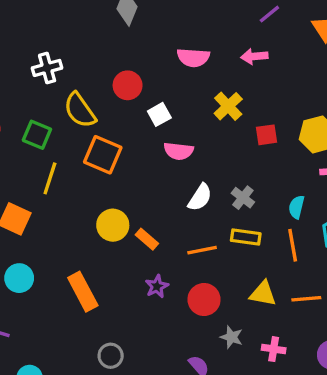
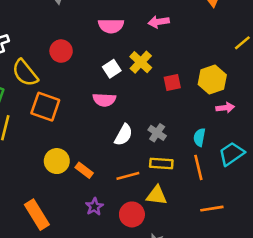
white square: (159, 114) -> (112, 69), moved
yellow triangle: (263, 294) -> (157, 195), moved

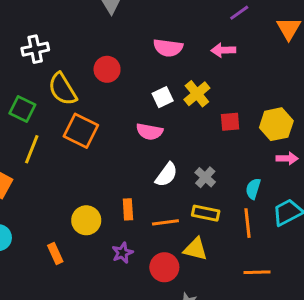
yellow circle: (57, 161) -> (86, 220), moved
orange rectangle: (84, 170) -> (128, 209), moved, turned 42
orange rectangle: (37, 215) -> (55, 253), size x0.6

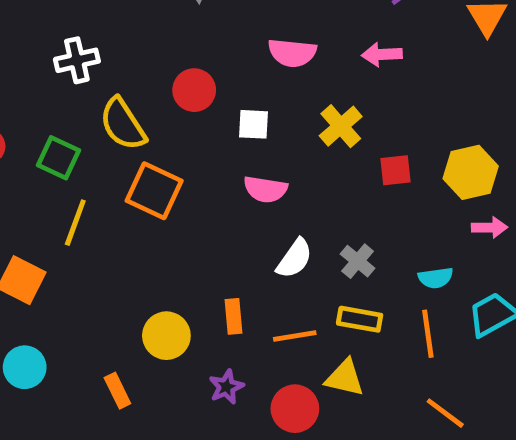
white square: (163, 97) -> (253, 124), moved, turned 30
cyan semicircle: (253, 189) -> (436, 278), turned -114
orange line: (257, 272) -> (445, 413), turned 40

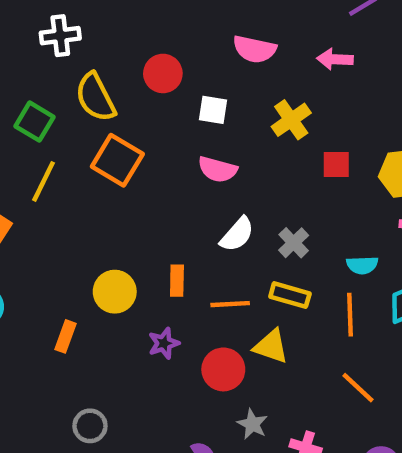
orange rectangle: (117, 391) -> (66, 336), turned 40

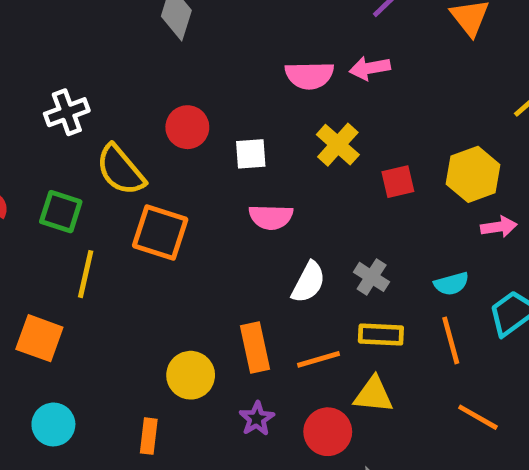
pink semicircle: (254, 49) -> (309, 75), moved
orange rectangle: (177, 281) -> (255, 348), size x1.4

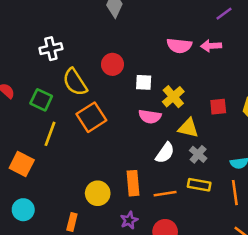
yellow cross: (338, 145) -> (173, 97), moved
orange square: (160, 232) -> (91, 117), turned 32
yellow triangle: (373, 395) -> (188, 128), moved

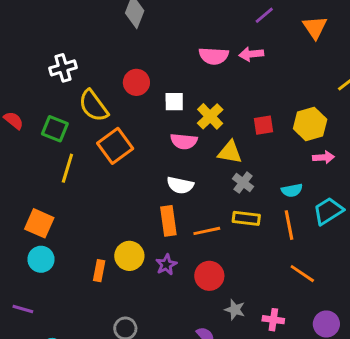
white semicircle: (165, 153) -> (180, 185), moved, turned 70
orange square: (22, 164) -> (39, 223), moved
yellow circle: (98, 193) -> (129, 256), moved

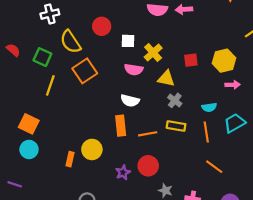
purple star: (166, 265) -> (123, 172), moved

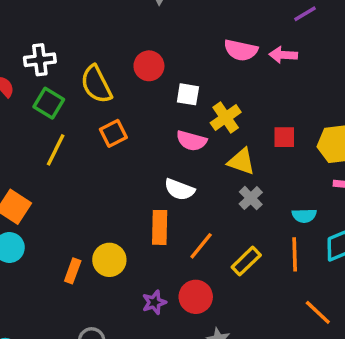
white cross: (50, 14) -> (40, 60), moved
orange square: (85, 71) -> (113, 133), size x0.7
yellow rectangle: (176, 126) -> (246, 261), moved, turned -60
orange line: (148, 134) -> (201, 246), turned -48
orange line: (214, 167) -> (318, 312), moved

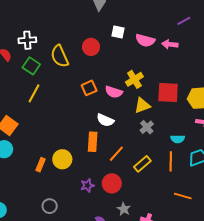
white square: (188, 94) -> (118, 32), moved
orange square: (113, 133) -> (89, 88), moved
red square: (284, 137) -> (168, 92), size x1.6
yellow triangle: (241, 161) -> (142, 105), turned -42
orange line: (318, 312) -> (183, 196), turned -30

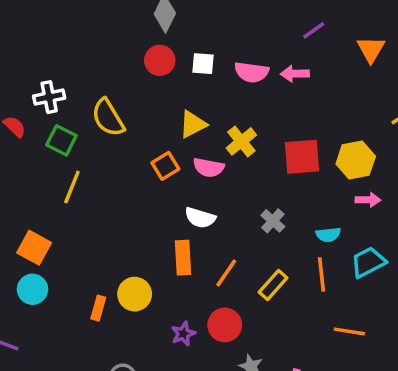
red circle: (91, 47) -> (160, 60), moved
yellow triangle: (142, 105) -> (193, 124), moved

